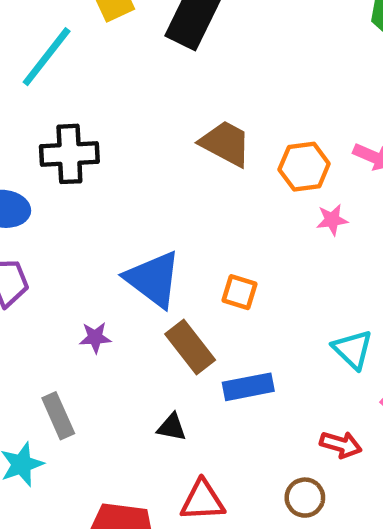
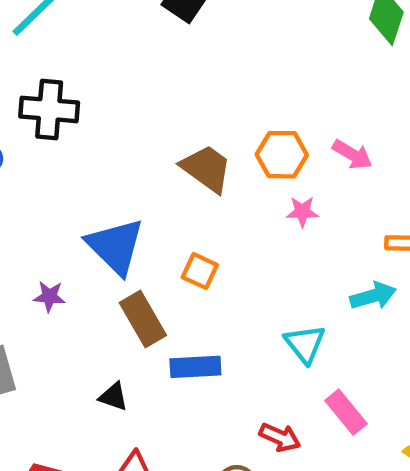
brown trapezoid: (225, 143) -> (207, 168), moved

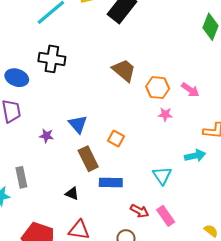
brown trapezoid: (207, 168) -> (124, 70), moved
blue triangle: (115, 246) -> (78, 124), size x0.7
purple star: (49, 296) -> (47, 136), moved
pink rectangle: (346, 412) -> (166, 216), moved
red arrow: (280, 437) -> (140, 211), moved

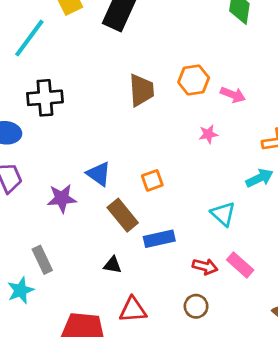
brown trapezoid: (124, 70) -> (141, 90), turned 60
orange hexagon: (158, 88) -> (194, 80), moved
purple star: (47, 136) -> (62, 198), size x1.5
orange square: (116, 138) -> (152, 180), turned -35

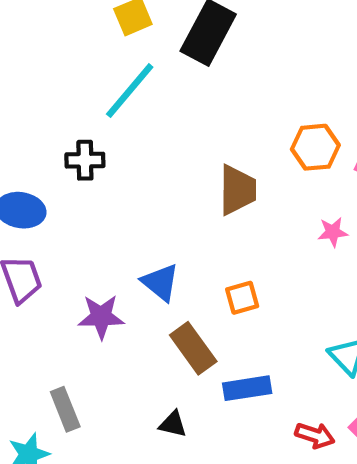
cyan line: (29, 38) -> (130, 91), moved
brown trapezoid: (141, 90) -> (237, 190), moved
black cross: (45, 98) -> (85, 160), size x0.7

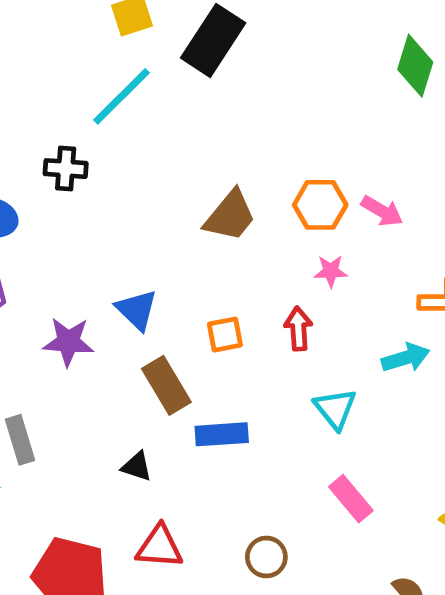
orange hexagon: (315, 147) -> (320, 205), moved
brown trapezoid: (237, 190) -> (230, 216), turned 34
red arrow: (315, 435) -> (298, 329), moved, turned -117

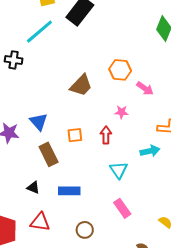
orange hexagon: (320, 205) -> (120, 70), moved
blue rectangle: (222, 434) -> (69, 191), moved

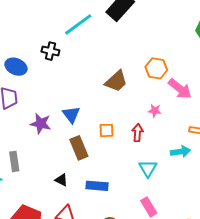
pink arrow: (145, 89) -> (180, 89), size x1.4

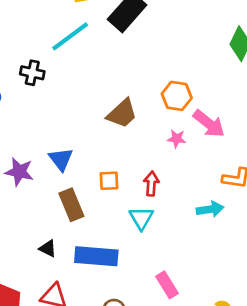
pink star: (155, 111) -> (177, 139), moved
cyan triangle: (148, 168) -> (141, 218), moved
blue rectangle: (97, 186) -> (96, 256), size x1.4

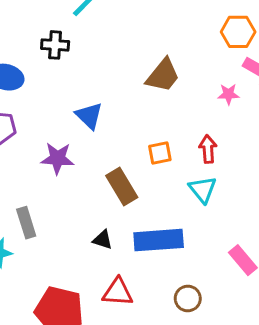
orange hexagon: (177, 96) -> (238, 32), moved
blue triangle: (61, 159) -> (89, 116), moved

